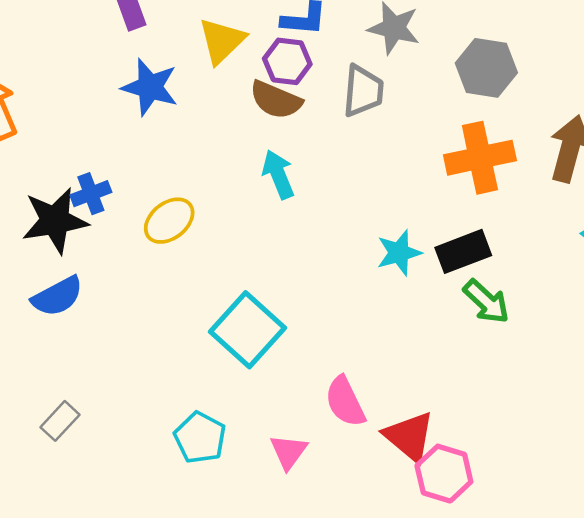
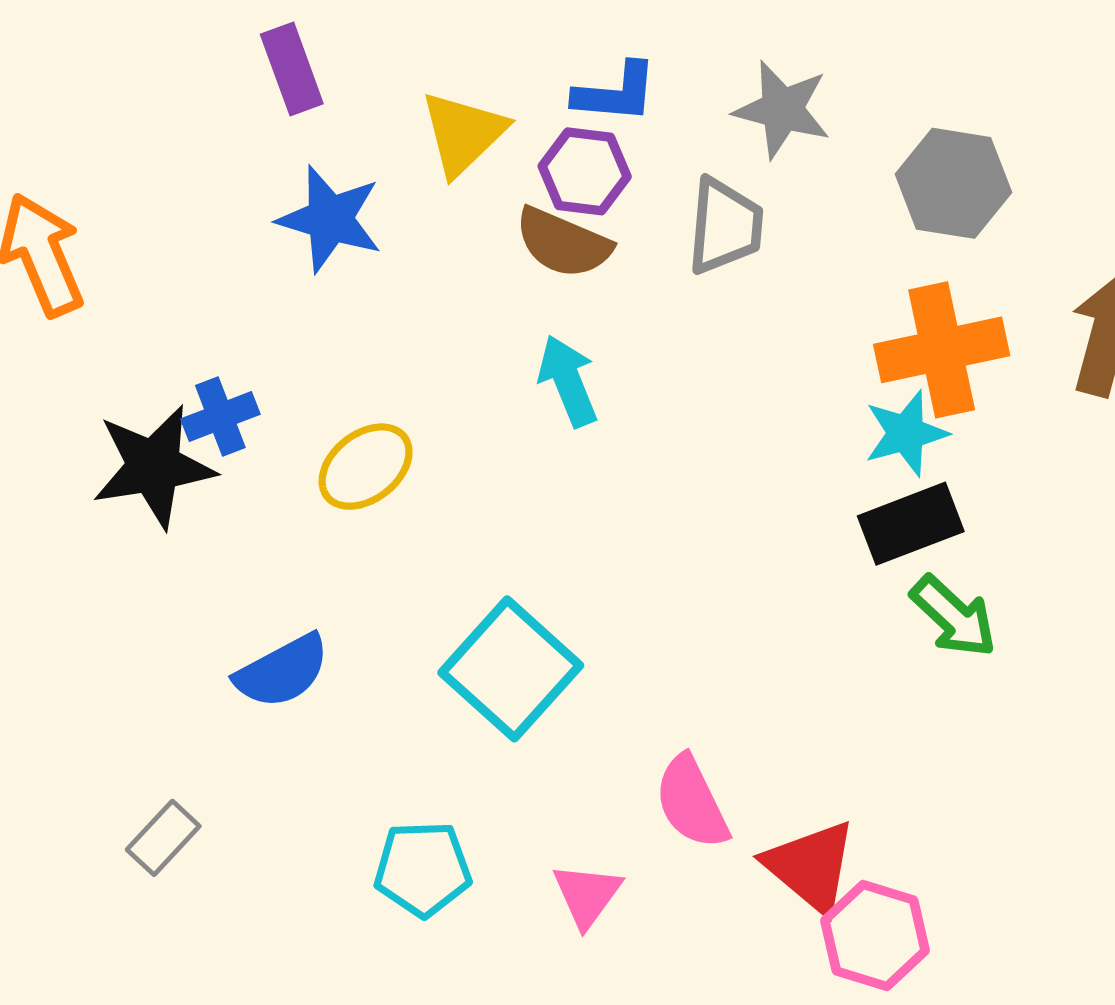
cyan star: (399, 253) -> (906, 433), moved
blue semicircle: (57, 296) -> (282, 671), moved
cyan pentagon: (200, 438) -> (423, 869), turned -30

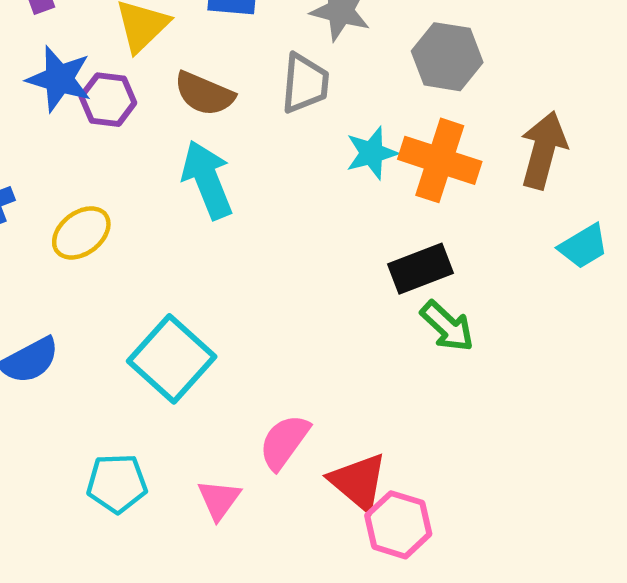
purple hexagon: (585, 171) -> (108, 100), moved
orange cross: (942, 350) -> (440, 160), turned 30
cyan arrow: (568, 381) -> (207, 180), size x1.4
cyan star: (906, 433) -> (372, 153), moved
pink semicircle: (692, 802) -> (284, 442), turned 62

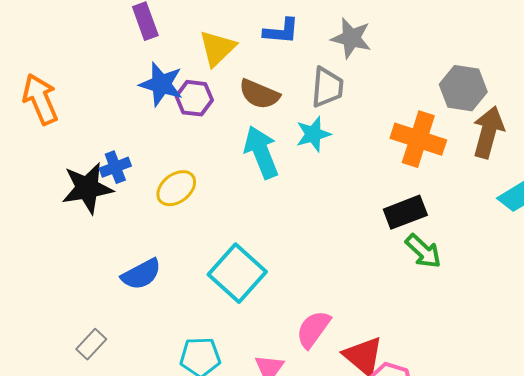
gray hexagon: (447, 57) -> (463, 88), moved
cyan star: (372, 153) -> (313, 134), moved

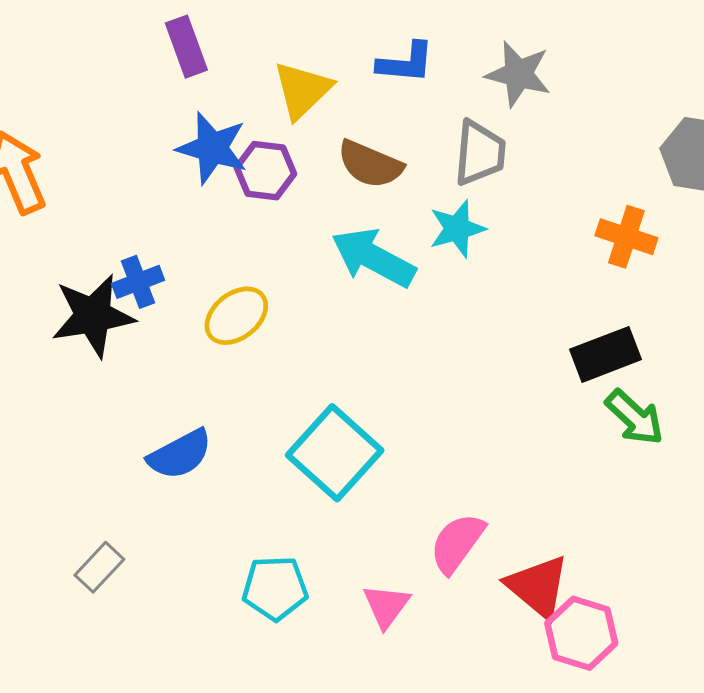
orange cross: (418, 139) -> (626, 237), size x0.7
cyan arrow: (261, 152) -> (373, 258), turned -40

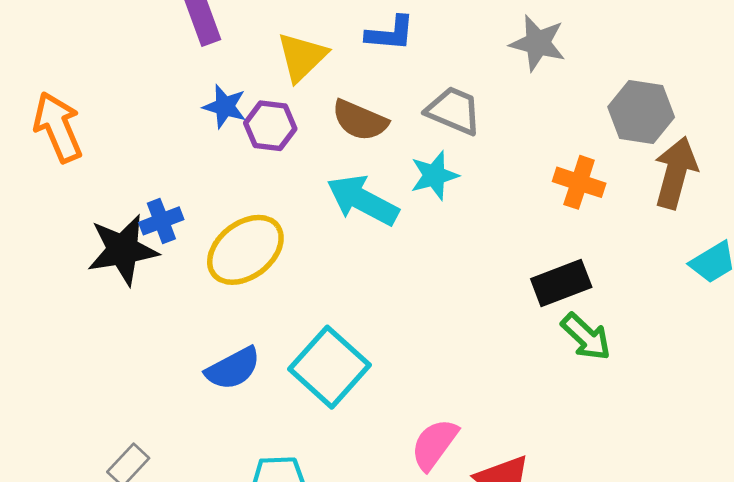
gray star: (518, 74) -> (538, 43), moved
blue star: (212, 148) -> (225, 106), size x0.7
gray trapezoid: (480, 153) -> (454, 111), turned -72
yellow ellipse: (236, 316) -> (245, 250), size x1.4
blue semicircle: (180, 454) -> (233, 368), moved

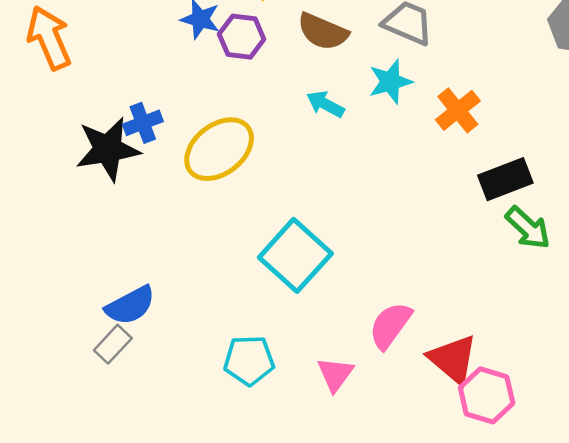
orange cross: (579, 182) -> (458, 110), moved, turned 33
cyan arrow: (363, 200) -> (325, 104), size x0.6
blue semicircle: (233, 368) -> (130, 305), moved

